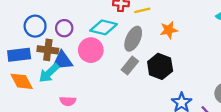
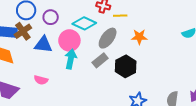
brown cross: (48, 50) -> (23, 31), moved, turned 36
cyan arrow: (49, 73) -> (71, 59), moved, turned 132

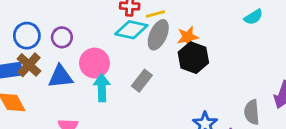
cyan diamond: (84, 23) -> (131, 30), moved
gray ellipse: (108, 38) -> (158, 35), moved
black hexagon: (126, 66) -> (193, 58), moved

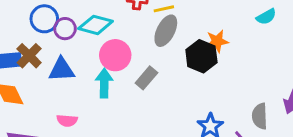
cyan diamond: (131, 30) -> (96, 25), moved
blue circle: (27, 36) -> (44, 19), moved
orange star: (188, 37) -> (217, 41), moved
pink circle: (94, 63) -> (115, 55), moved

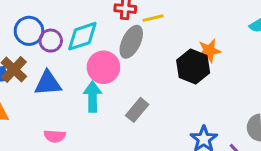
cyan diamond: (96, 25) -> (82, 36), turned -32
gray ellipse: (166, 31) -> (131, 42), moved
gray rectangle: (146, 78) -> (137, 110), moved

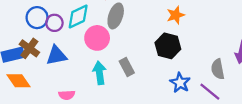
black hexagon: (193, 67) -> (168, 46), moved
cyan arrow: (93, 97) -> (99, 73), moved
gray rectangle: (137, 110) -> (127, 67), turned -60

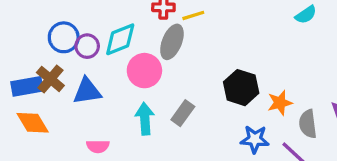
orange star: (176, 15) -> (280, 103), moved
gray rectangle: (127, 67) -> (183, 113), turned 60
blue star: (180, 83) -> (255, 139), turned -30

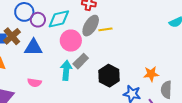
yellow line: (193, 15) -> (105, 29), moved
black hexagon: (241, 88) -> (109, 76), moved
gray rectangle: (183, 113) -> (81, 61), moved

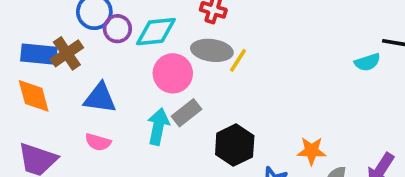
gray ellipse: (91, 26) -> (212, 50), turned 60
yellow line: (105, 29) -> (238, 60), turned -56
blue triangle: (33, 47) -> (100, 98), moved

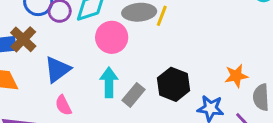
blue triangle: (100, 98) -> (57, 69), turned -32
gray rectangle: (186, 113) -> (133, 95), moved
pink semicircle: (98, 142) -> (63, 105), turned 60

